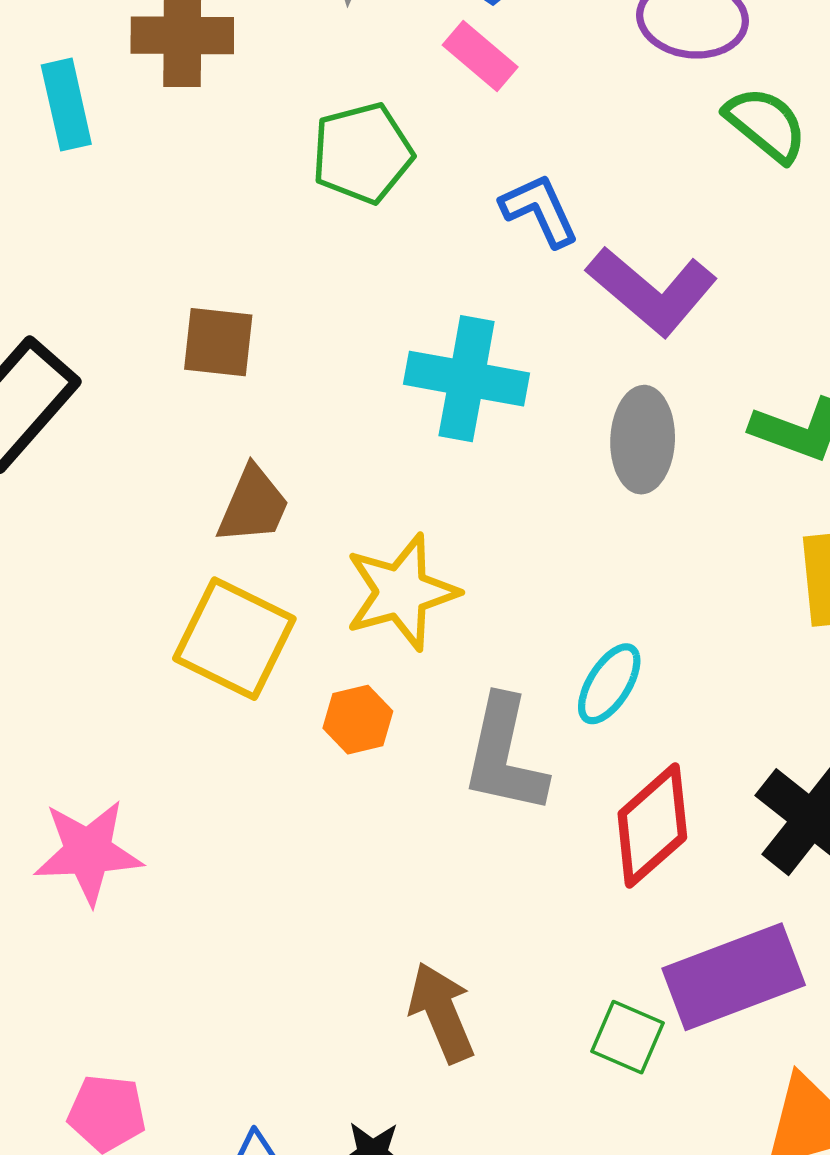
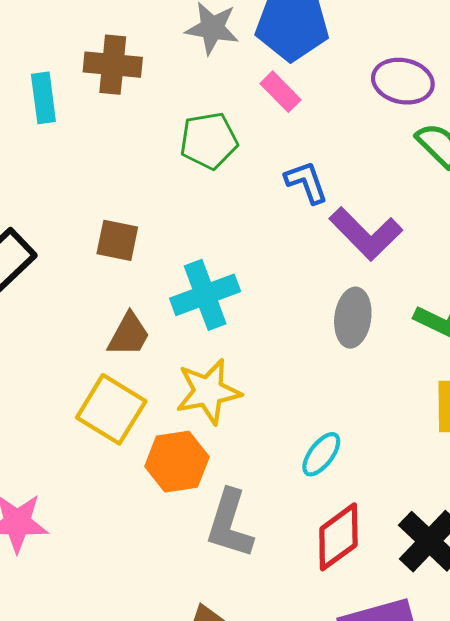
cyan cross: (467, 379) -> (205, 295), moved, turned -36
orange hexagon: (358, 720) -> (177, 462), size x1.6
gray L-shape: (505, 755) -> (230, 524), moved

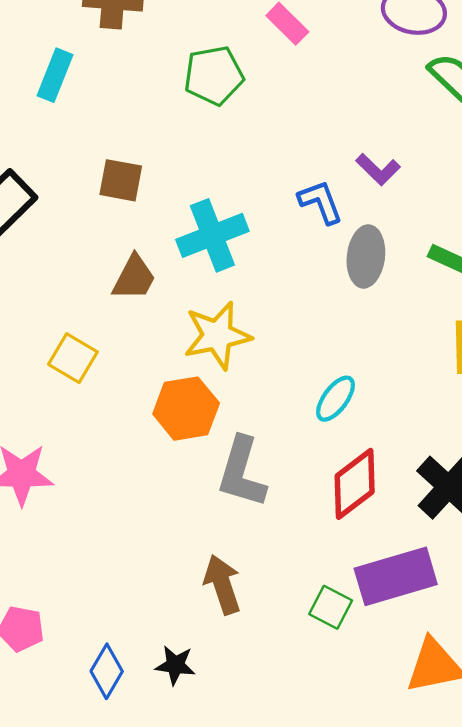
cyan rectangle: (43, 98) -> (55, 75), moved, turned 30
blue L-shape: (306, 182) -> (321, 202), moved
purple L-shape: (366, 234) -> (378, 169), size x0.6
yellow square: (111, 409) -> (73, 358), moved, size x0.7

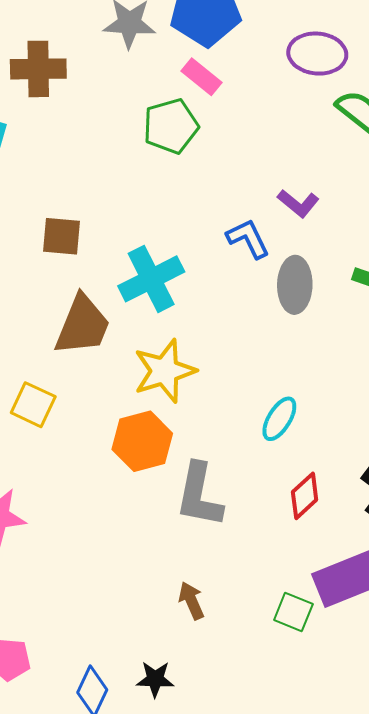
green pentagon: (214, 76) -> (171, 126), moved
brown trapezoid: (134, 278) -> (82, 325), size x1.4
red diamond: (355, 484) -> (305, 496), size x0.7
brown arrow: (222, 585) -> (191, 601), size x0.7

